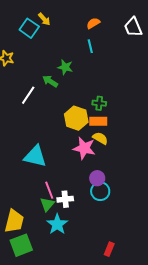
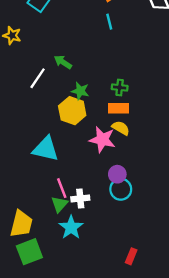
green star: (65, 67) -> (80, 91), moved
yellow hexagon: (76, 118) -> (72, 111), moved

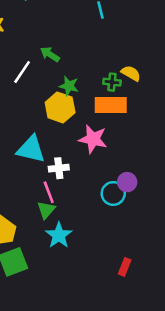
orange rectangle: (118, 108) -> (111, 105), size x1.4
yellow semicircle: (121, 128) -> (131, 73), moved
purple circle: (117, 174) -> (127, 182), moved
white cross: (80, 198) -> (59, 168), moved

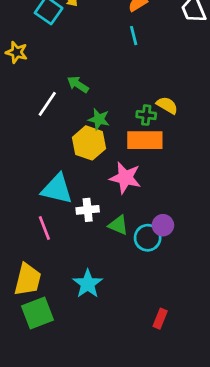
pink line: (49, 192) -> (44, 228), moved
green triangle: (46, 210) -> (118, 225), moved, turned -48

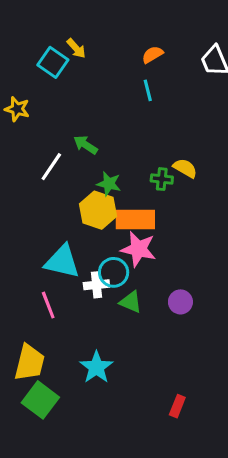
orange rectangle: (145, 140) -> (135, 219), moved
cyan circle: (148, 238) -> (114, 272), moved
green square: (37, 313) -> (40, 400), turned -32

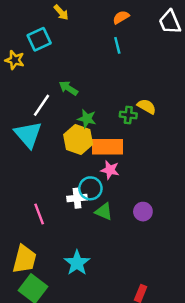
cyan square: (53, 62) -> (39, 39), moved, turned 30
pink star: (138, 249) -> (110, 170), size x0.7
cyan triangle: (62, 261) -> (28, 135), moved, turned 36

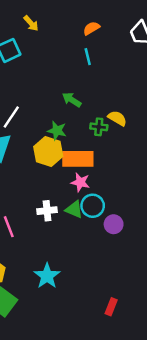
green arrow: (68, 88) -> (72, 100), moved
cyan circle: (90, 188) -> (93, 206), moved
green triangle: (104, 212) -> (74, 209), moved

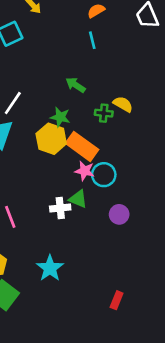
orange rectangle: (78, 159) -> (82, 146), turned 36
cyan circle: (93, 206) -> (104, 175), moved
white cross: (47, 211) -> (60, 208), moved

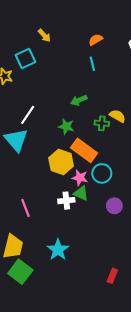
green arrow: (76, 85) -> (79, 100), turned -56
yellow hexagon: (51, 139) -> (61, 162), moved
pink star: (85, 171) -> (80, 178), moved

